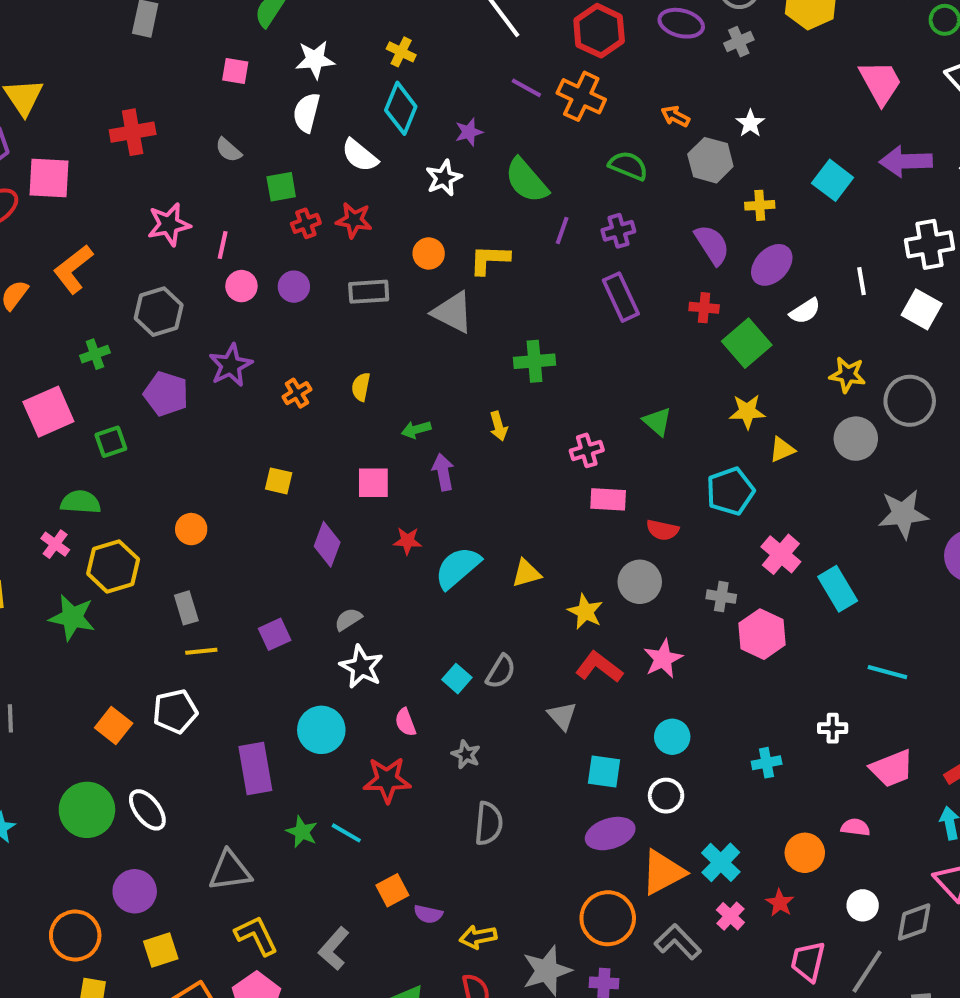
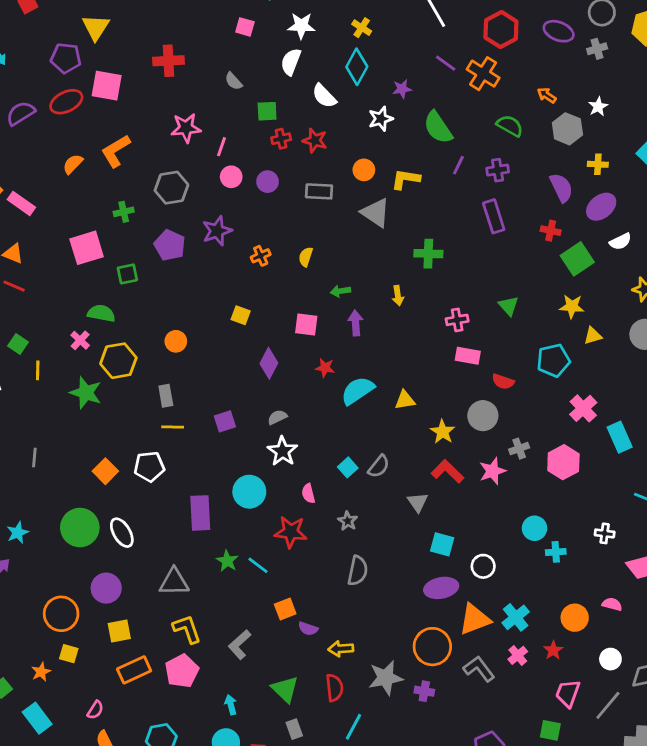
gray cross: (721, 597) -> (519, 449), moved, turned -36
cyan circle: (672, 737) -> (534, 528), moved

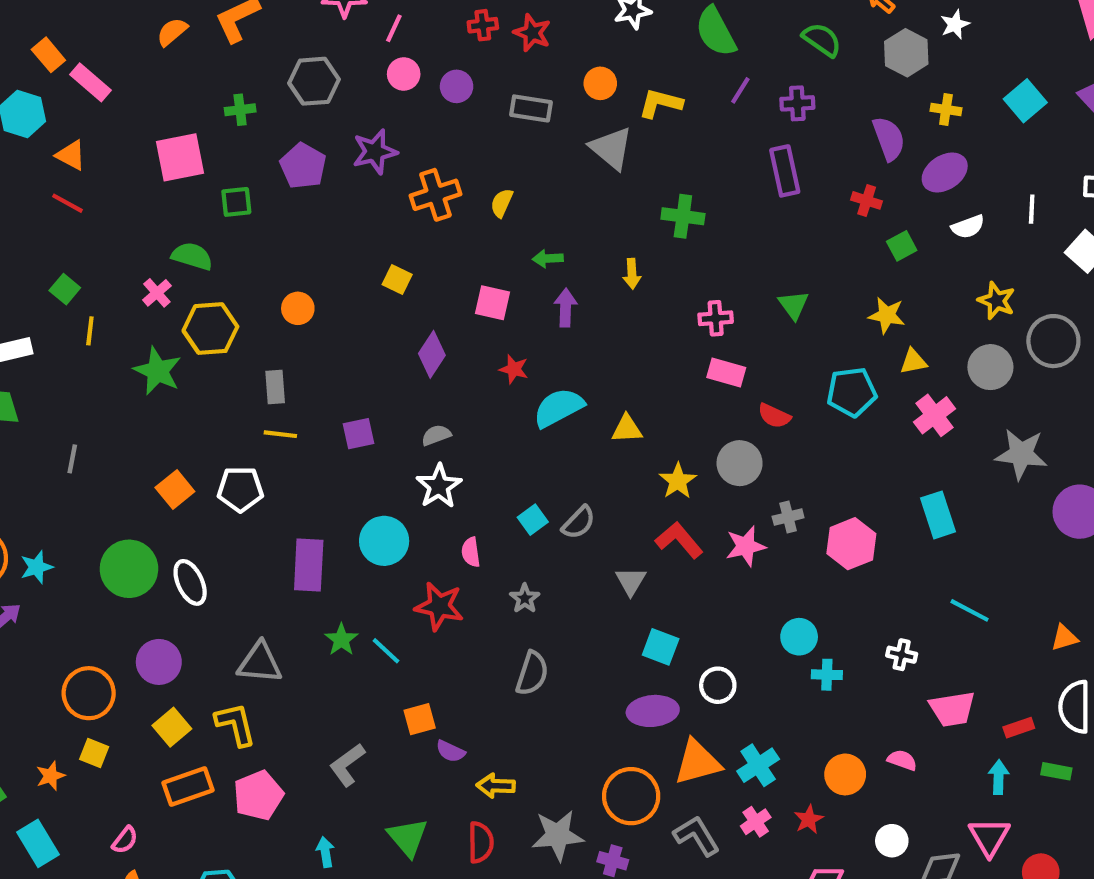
orange cross: (261, 256) -> (436, 195), size x1.6
green square: (577, 259) -> (902, 246), size x0.6
pink cross: (583, 408) -> (934, 415), moved
yellow L-shape: (187, 629) -> (236, 724), moved
yellow square: (119, 631) -> (172, 727), turned -35

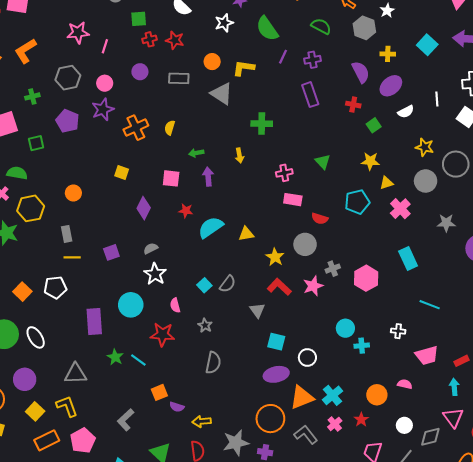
pink circle: (404, 74) -> (105, 83), moved
gray star: (1021, 454) -> (446, 223), size x0.7

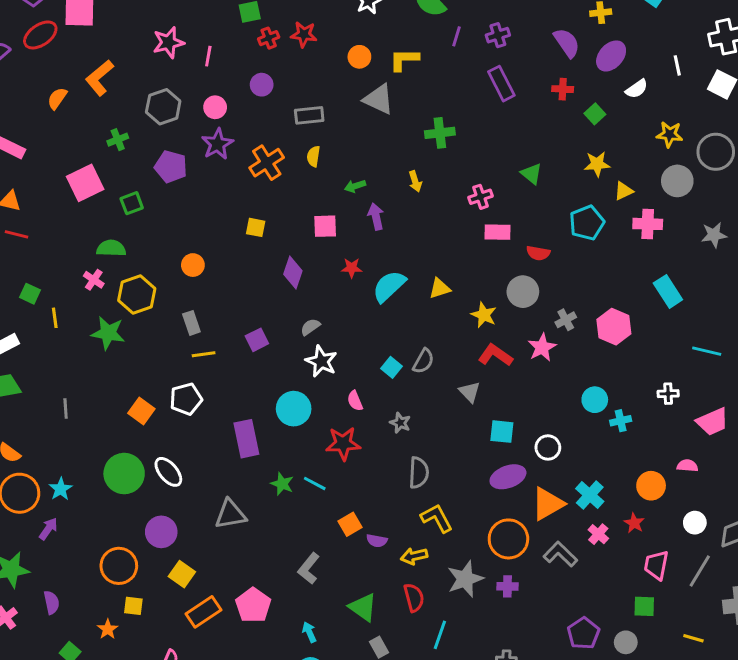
gray rectangle: (179, 78) -> (309, 115), moved
pink cross: (400, 209) -> (648, 224), turned -36
yellow L-shape: (67, 406) -> (437, 518), moved

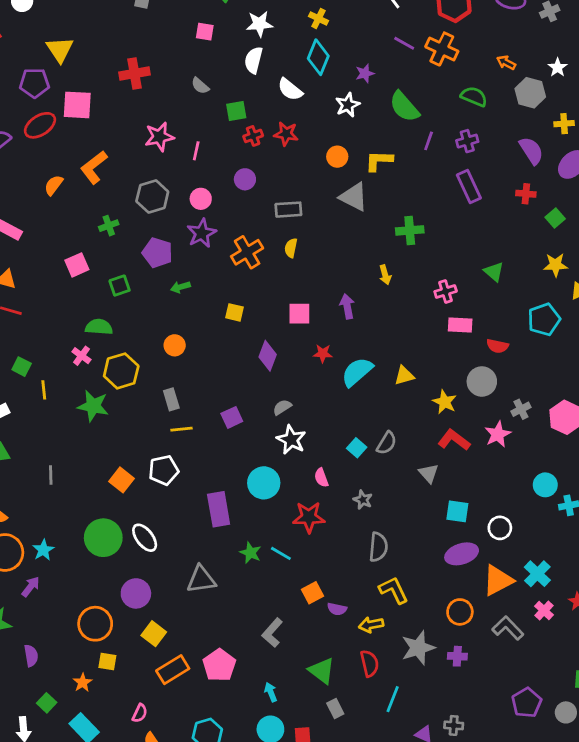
pink square: (85, 183) -> (77, 265), size x0.7
green arrow: (355, 186) -> (180, 287), moved
orange circle: (508, 539) -> (460, 612), size x0.7

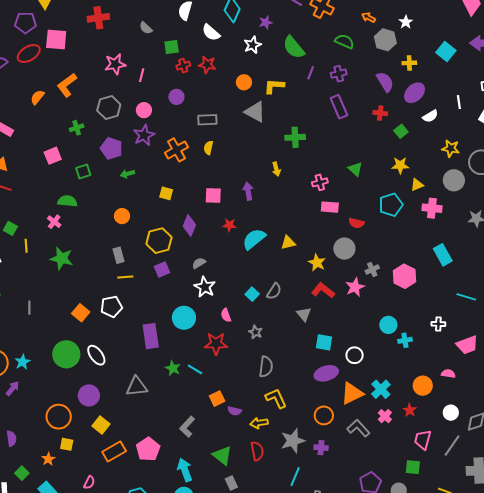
yellow hexagon: (121, 371) -> (159, 241), moved
cyan arrow: (271, 692) -> (185, 470), size x1.6
cyan line: (393, 699) -> (295, 477), moved

